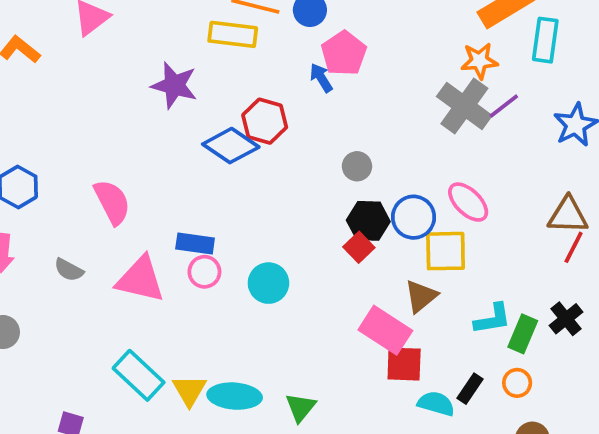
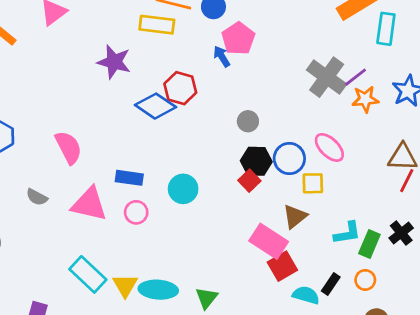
orange star: (479, 61) -> (365, 99), moved
yellow square: (446, 251) -> (313, 183), size x0.7
pink circle: (204, 272) -> (136, 212), moved
cyan circle: (268, 283) -> (183, 189), moved
red square: (404, 364) -> (282, 266), turned -32

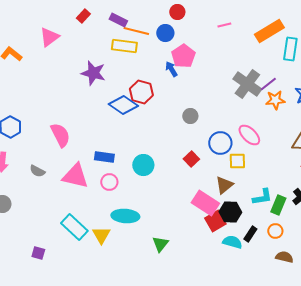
black hexagon: (256, 161) -> (230, 212), moved
cyan ellipse: (158, 290) -> (125, 216), moved

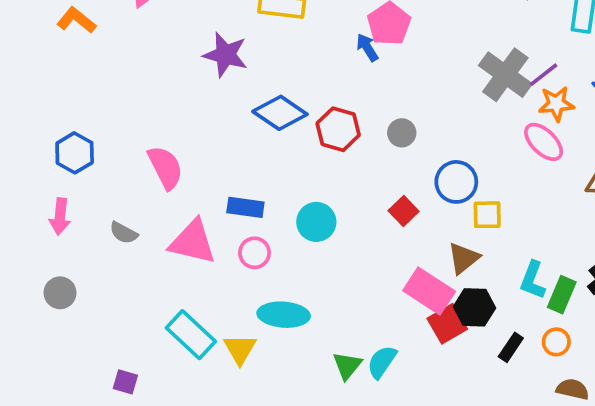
red hexagon: (141, 92) -> (338, 129), moved
pink ellipse: (249, 135) -> (544, 142), moved
cyan L-shape: (262, 197) -> (533, 280), turned 120
cyan semicircle: (232, 242) -> (382, 362), moved, turned -72

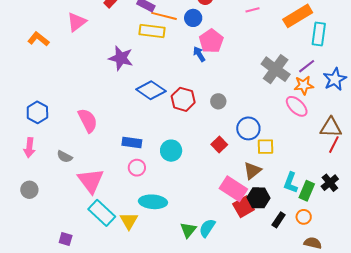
purple line: (544, 75) -> (307, 66), moved
pink triangle: (193, 242) -> (91, 181), moved, turned 40

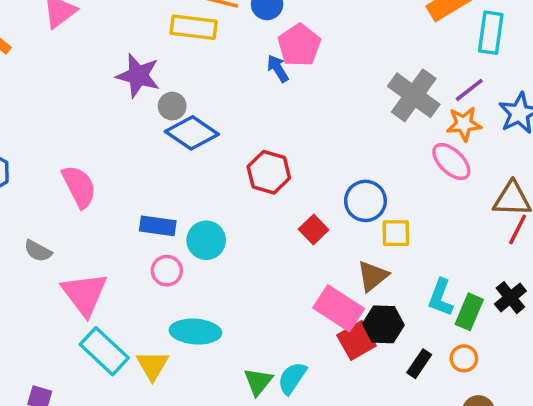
red hexagon: (183, 99) -> (269, 172), moved
gray circle: (218, 101) -> (172, 106), moved
cyan circle: (171, 151) -> (206, 240), moved

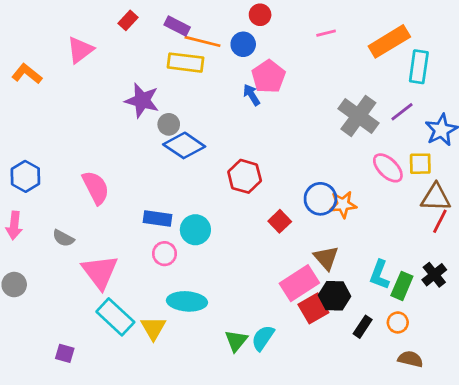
orange star: (464, 124) -> (343, 204), moved
yellow square: (396, 233) -> (420, 164), moved
brown triangle: (373, 276) -> (326, 258), turned -32
pink rectangle: (339, 308) -> (299, 283), turned -66

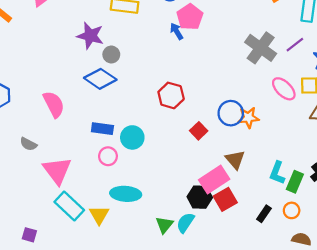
blue diamond: (184, 145) -> (100, 79), moved
black hexagon: (335, 296) -> (200, 197), moved

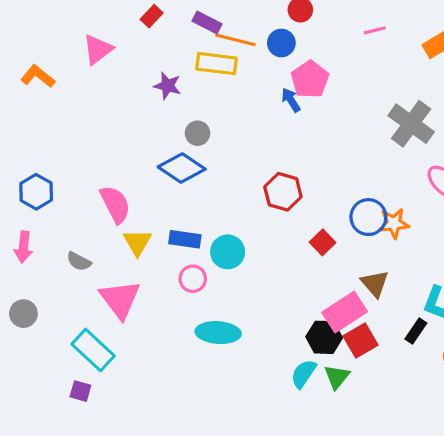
purple star: (90, 36) -> (167, 86), moved, size x0.7
cyan rectangle: (69, 206) -> (93, 350), moved
black rectangle: (264, 214) -> (416, 331), moved
yellow triangle: (99, 215) -> (137, 242), moved
green triangle: (164, 225) -> (337, 377), moved

